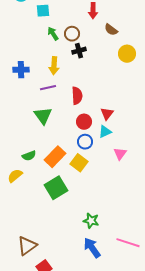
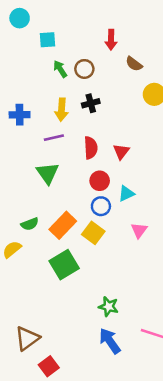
black cross: (79, 51) -> (91, 103), moved
red triangle: (107, 114) -> (121, 152), moved
pink triangle: (120, 154) -> (139, 230), moved

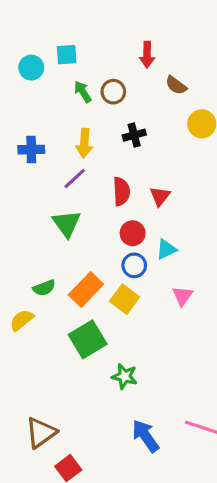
cyan circle: (20, 18) -> (31, 68), moved
black cross: (91, 103) -> (134, 135), moved
purple line: (54, 138) -> (75, 179), turned -30
green star: (109, 307) -> (125, 376), moved

